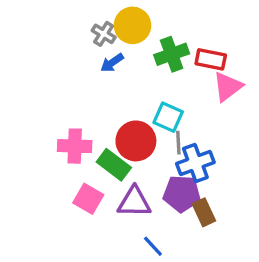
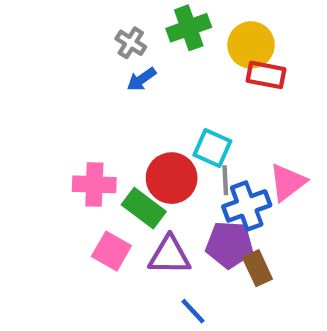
yellow circle: (132, 25) -> (251, 45), moved
green cross: (172, 54) -> (189, 28), moved
pink triangle: (228, 87) -> (288, 182), moved

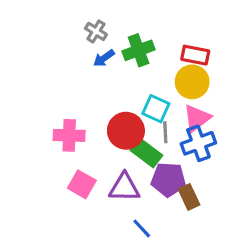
green cross: (189, 28) -> (139, 50), moved
yellow circle: (251, 45) -> (192, 82), moved
pink triangle: (288, 182) -> (197, 118), moved
blue cross: (247, 206) -> (198, 143), moved
green rectangle: (144, 208) -> (146, 153), moved

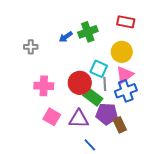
gray cross: (96, 31) -> (31, 47), moved, turned -32
red rectangle: (195, 55) -> (126, 22), moved

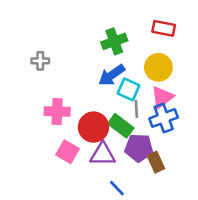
blue arrow: (66, 37) -> (112, 75), moved, size x1.5
red circle: (80, 83) -> (93, 127), moved

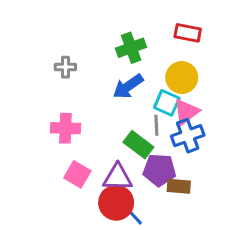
gray cross: (40, 61) -> (65, 67), moved
cyan square: (129, 89) -> (167, 103), moved
red circle: (93, 127) -> (116, 203), moved
brown rectangle: (156, 162) -> (179, 186), turned -60

